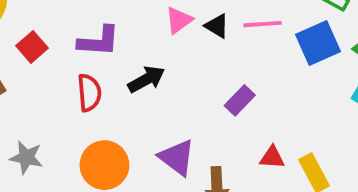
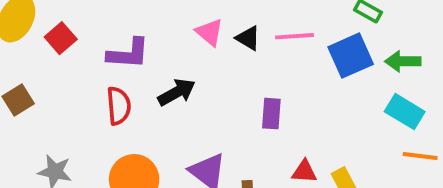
pink triangle: (179, 20) -> (209, 32), turned -44
red square: (32, 47) -> (61, 38), moved
purple rectangle: (240, 100) -> (271, 114), turned -40

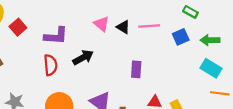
blue square: (351, 56) -> (181, 37), size x0.7

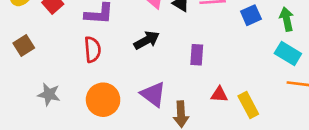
green arrow: (210, 40) -> (287, 19), turned 78
black arrow: (83, 57) -> (147, 40), moved

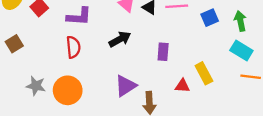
purple triangle: (153, 94) -> (126, 86), turned 50
orange circle: (103, 100) -> (68, 90), moved
yellow rectangle: (248, 105) -> (204, 73), moved

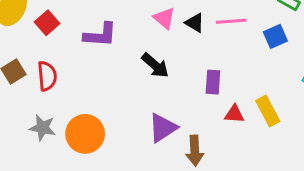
black arrow: (120, 39) -> (155, 65), turned 70
red semicircle: (73, 47) -> (47, 76), moved
red triangle: (182, 86) -> (234, 114), moved

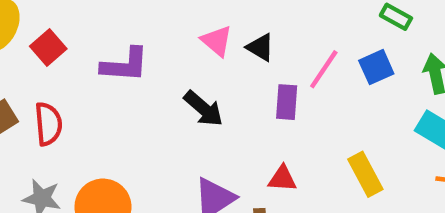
pink line: (231, 21) -> (324, 69), moved, turned -52
purple rectangle: (213, 82) -> (287, 102), moved
red triangle: (234, 114) -> (282, 179), moved

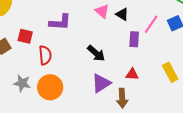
red square: (48, 47) -> (25, 36), moved, turned -35
black arrow: (204, 109) -> (96, 53), moved
red semicircle: (48, 124) -> (45, 55), moved

